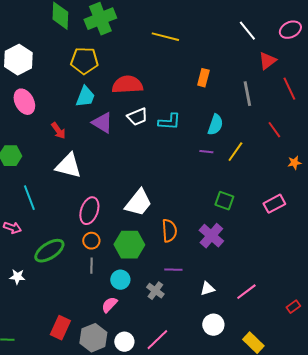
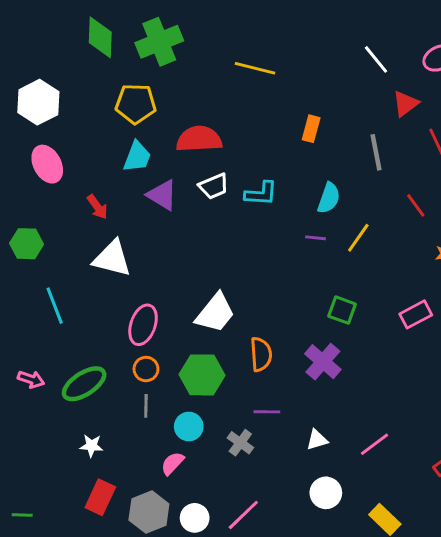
pink arrow: (12, 228) -> (31, 379), moved
white star: (17, 277) -> (91, 446), moved

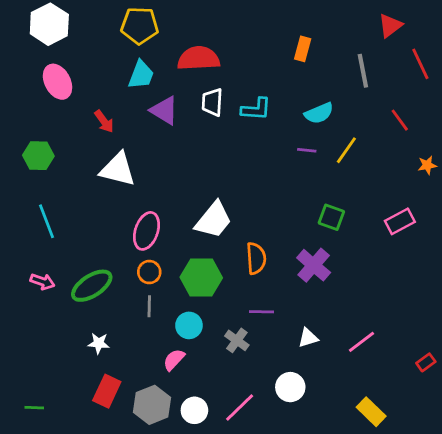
white trapezoid: (214, 186) -> (212, 102), turned 116
cyan semicircle: (329, 198) -> (319, 113), turned 48
cyan line: (55, 306) -> (47, 221), moved
white circle: (326, 493) -> (290, 387), moved

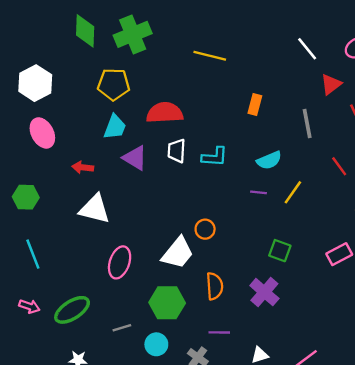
red arrow: (104, 121) -> (83, 167), turned 132
orange circle: (149, 272) -> (205, 229), moved
gray line: (149, 306) -> (122, 328), turned 72

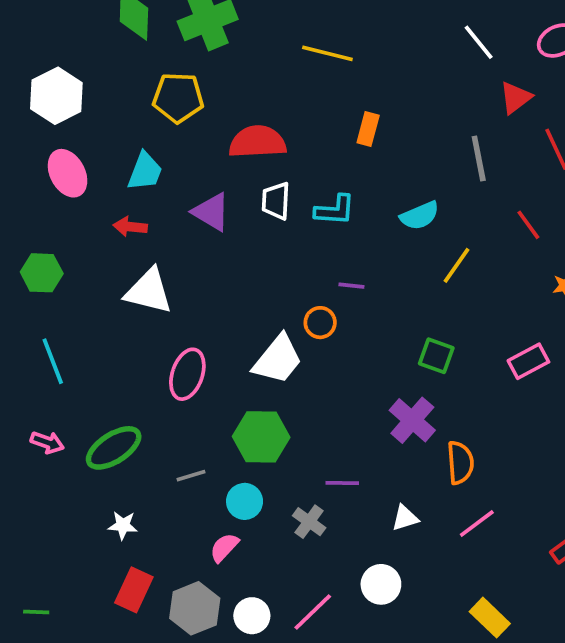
orange rectangle: (255, 104) -> (368, 129), moved
cyan trapezoid: (115, 127) -> (145, 171), moved
purple line: (258, 192) -> (351, 286), moved
orange semicircle: (215, 286) -> (460, 463), moved

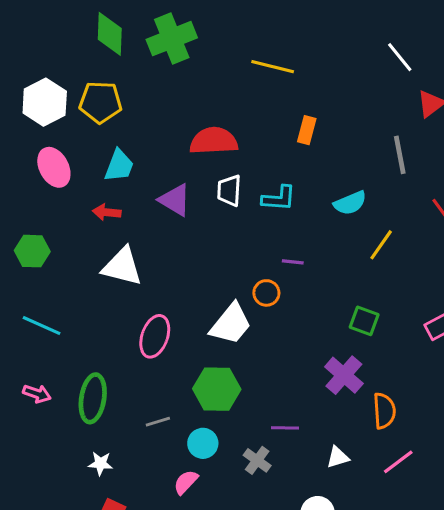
yellow pentagon: (178, 98) -> (100, 102), moved
cyan line: (53, 361) -> (42, 325), turned -45
green ellipse: (114, 448) -> (93, 398), turned -48

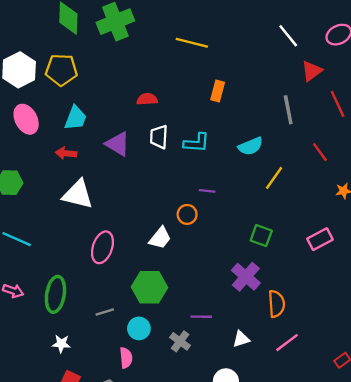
red semicircle: (214, 141) -> (147, 99), size x0.6
white trapezoid: (231, 324) -> (160, 238), size x0.7
pink semicircle: (186, 482) -> (126, 358), turned 132

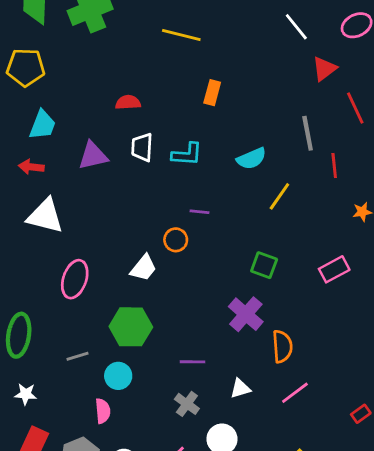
gray line: (288, 110) -> (308, 133), moved
purple triangle: (118, 144) -> (93, 156), turned -44
red line: (320, 152) -> (334, 166), turned 30
gray cross: (180, 341) -> (187, 404), moved

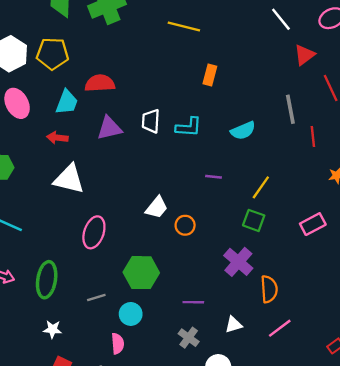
red semicircle: (128, 102) -> (100, 83), moved, size x1.4
yellow line: (279, 196) -> (261, 187), moved
purple line: (200, 212) -> (213, 177), moved
orange circle: (176, 240) -> (185, 225), moved
white trapezoid: (143, 268) -> (157, 207), moved

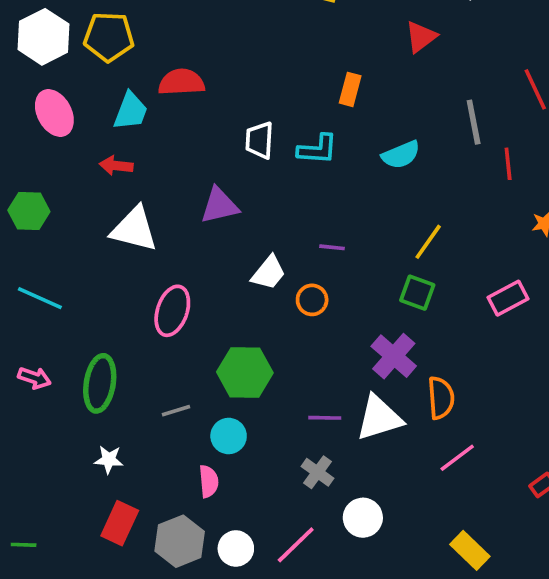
red triangle: (305, 55) -> (421, 37), moved
orange rectangle: (210, 75) -> (350, 89), moved
purple triangle: (109, 128) -> (219, 206), moved
purple line: (213, 177) -> (332, 247), moved
white triangle: (234, 325) -> (379, 418), moved, size x1.8

